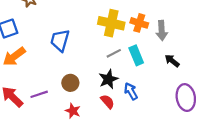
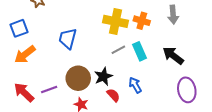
gray arrow: (162, 31) -> (173, 15), moved
black arrow: (172, 61) -> (173, 56), size x1.5
black star: (108, 79) -> (103, 76), moved
brown circle: (70, 83) -> (78, 78), size x1.5

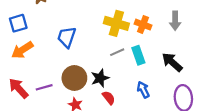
blue arrow: (135, 85) -> (143, 90), moved

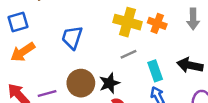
cyan rectangle: (138, 55) -> (155, 71), moved
black arrow: (172, 62) -> (190, 65), turned -30

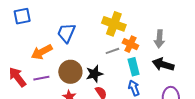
gray arrow: (193, 19) -> (159, 39), moved
orange cross: (157, 23) -> (130, 44), moved
orange arrow: (23, 52) -> (42, 52), moved

